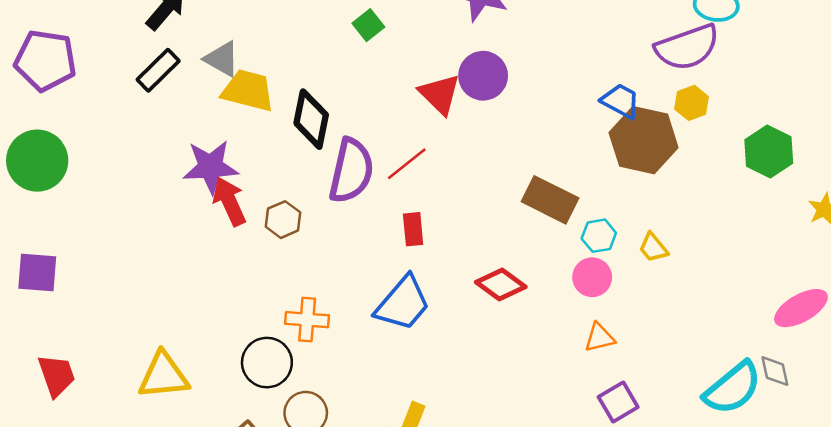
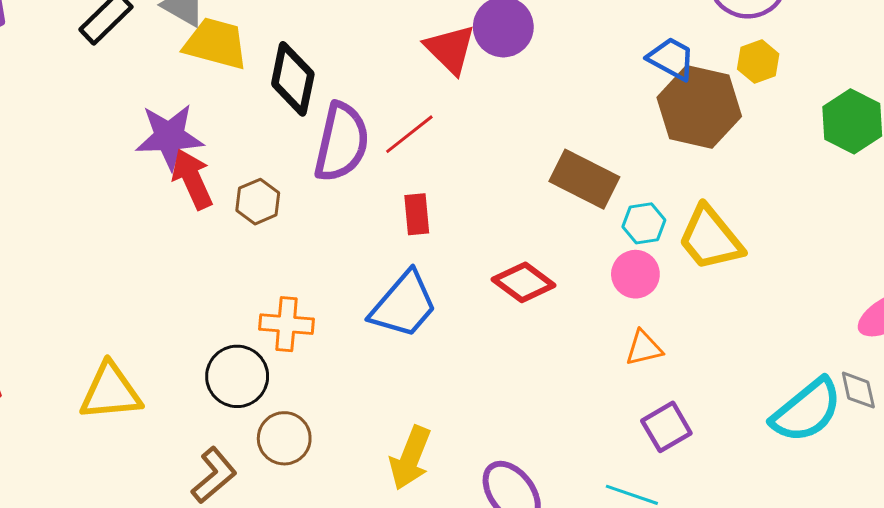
yellow trapezoid: (653, 248) -> (710, 238), size x1.8

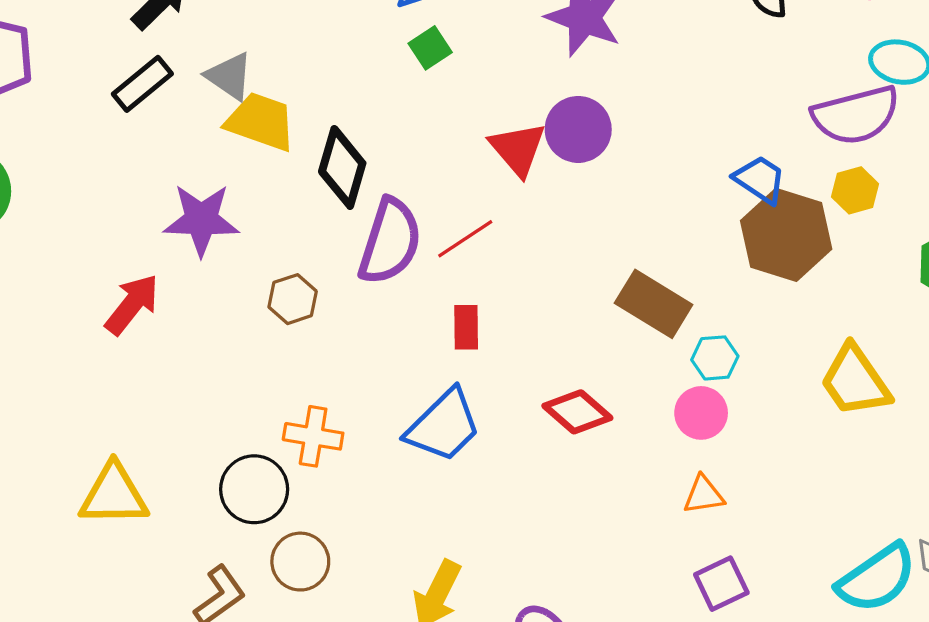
red arrow: (192, 179) -> (132, 304), moved, turned 58
yellow trapezoid: (710, 238) -> (855, 381), moved

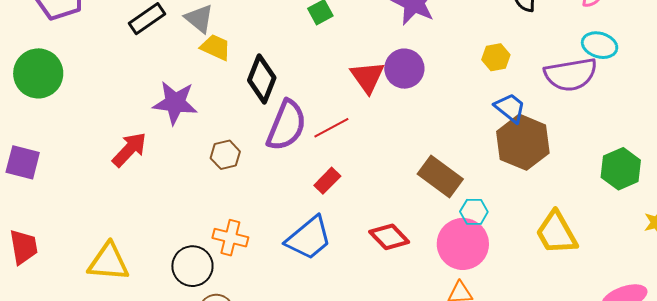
yellow trapezoid: (261, 122) -> (216, 47), size x0.7
yellow hexagon: (855, 190) -> (496, 57), moved
red rectangle: (466, 327) -> (327, 181), turned 40
pink circle: (701, 413) -> (463, 244), size x1.6

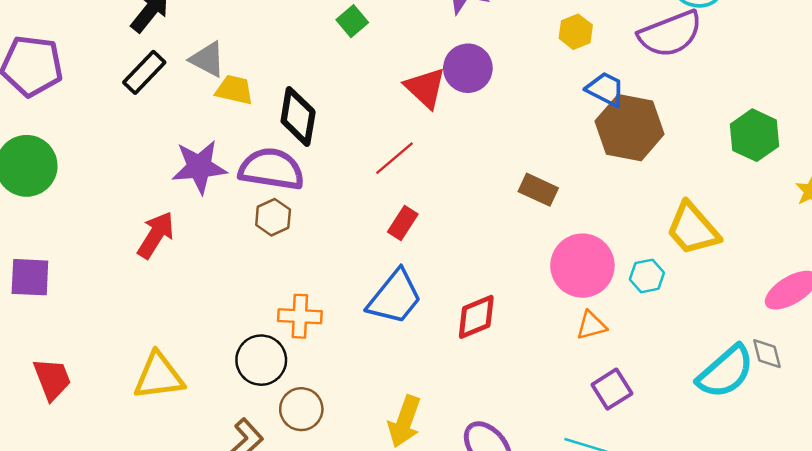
purple semicircle: (286, 125) -> (271, 169), moved, turned -92
brown rectangle: (440, 176) -> (538, 190), size x0.7
cyan hexagon: (474, 212) -> (647, 276), moved
red diamond: (389, 237) -> (476, 317), moved, turned -57

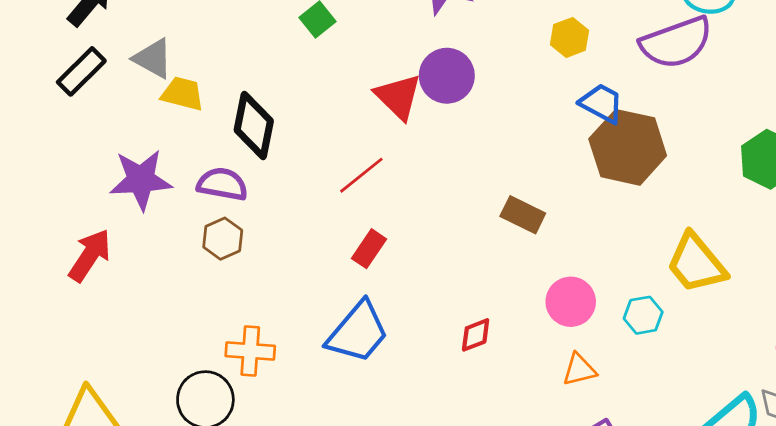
purple semicircle: (271, 169) -> (222, 184), size x0.7
pink circle: (582, 266) -> (571, 302), size x0.7
red diamond: (476, 317) -> (476, 335), moved, size x0.7

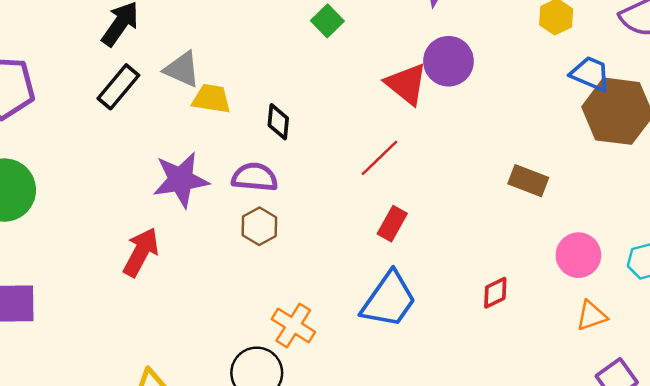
black diamond: (254, 126) -> (278, 122), size x0.6
orange cross: (250, 351) -> (293, 325), turned 33

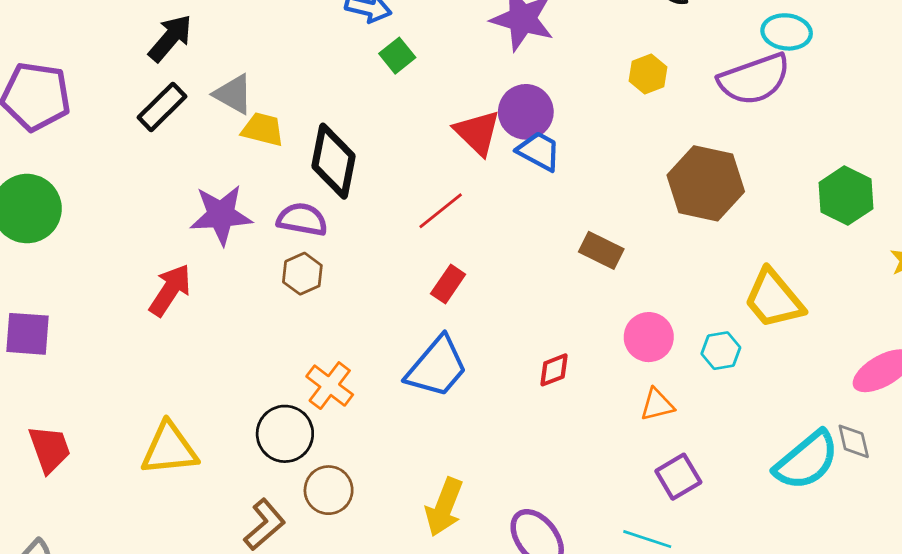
blue trapezoid: (590, 74) -> (539, 151), moved
black diamond: (278, 122) -> (334, 161), size x1.8

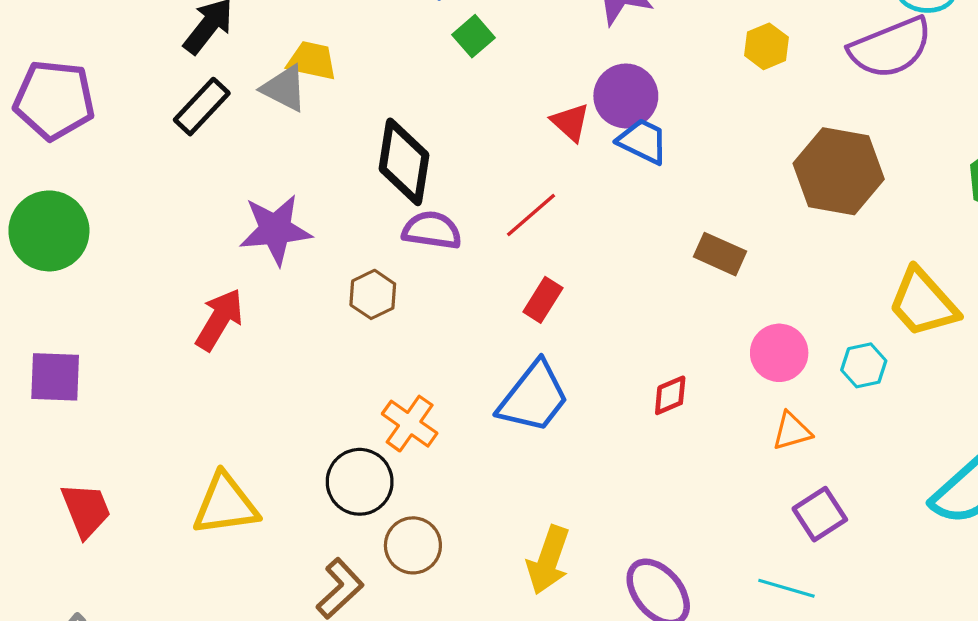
yellow trapezoid: (263, 129) -> (312, 61), moved
red triangle: (477, 133) -> (570, 122), size x0.7
purple semicircle: (302, 219) -> (432, 230), moved

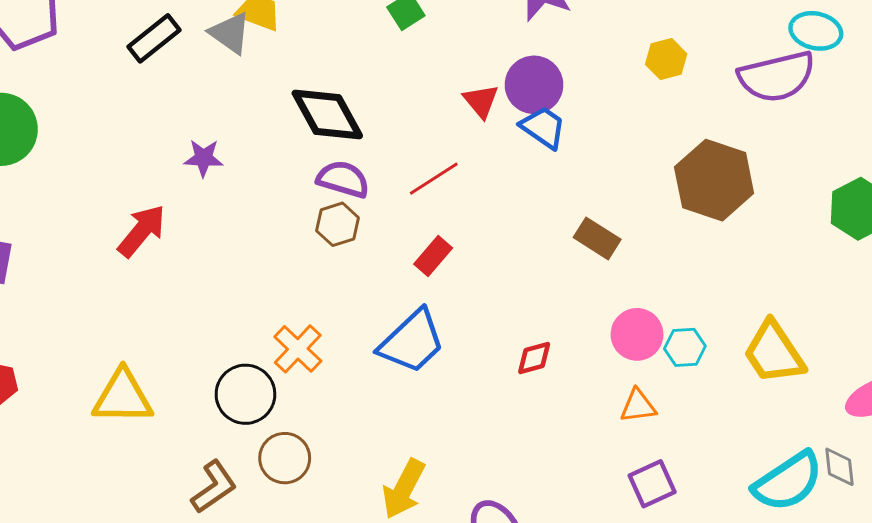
black diamond: (404, 162) -> (327, 114), turned -46
purple star: (275, 230) -> (203, 158), size x0.6
brown hexagon: (373, 294) -> (338, 224), moved
yellow trapezoid: (923, 303) -> (774, 353), moved
cyan hexagon: (864, 365) -> (685, 347), moved

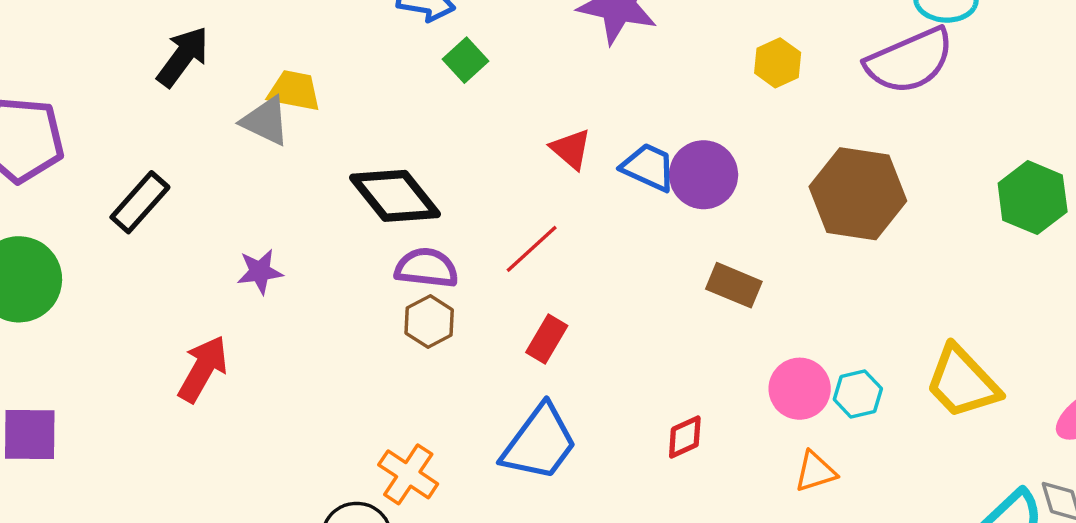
black rectangle: (154, 38) -> (140, 202), moved
purple circle: (534, 85) -> (704, 175), moved

